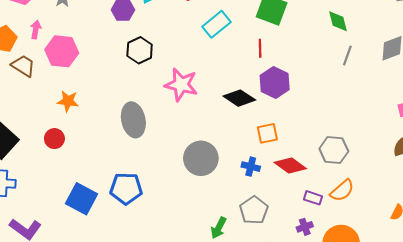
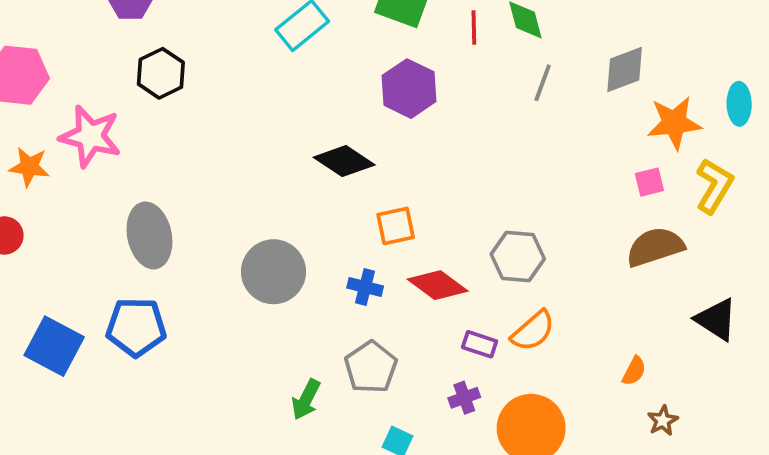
red line: (260, 48) -> (474, 27), moved
purple hexagon: (275, 82) -> (409, 89), moved
pink star: (181, 85) -> (90, 136), moved
gray ellipse: (133, 120) -> (149, 235), moved

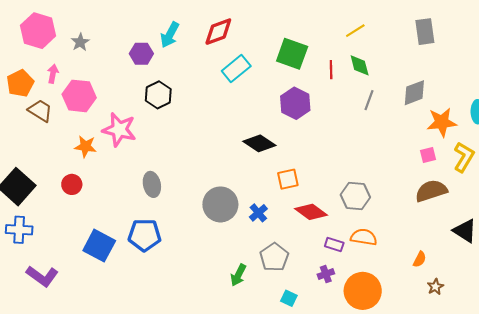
gray ellipse: (149, 235) -> (152, 184), size x0.7
blue cross: (365, 287) -> (258, 213), moved, turned 36
orange semicircle: (533, 331) -> (364, 237), turned -130

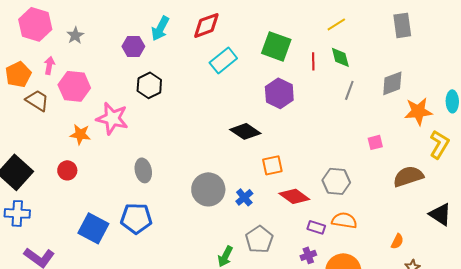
pink square: (428, 155) -> (375, 142), moved

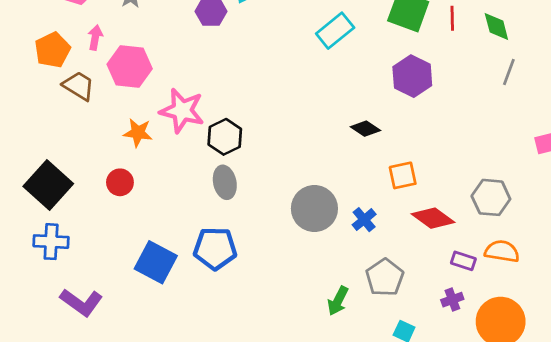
red line: (313, 61) -> (452, 18), moved
black hexagon: (149, 85) -> (225, 137), moved
black diamond: (245, 131) -> (365, 129), size x0.7

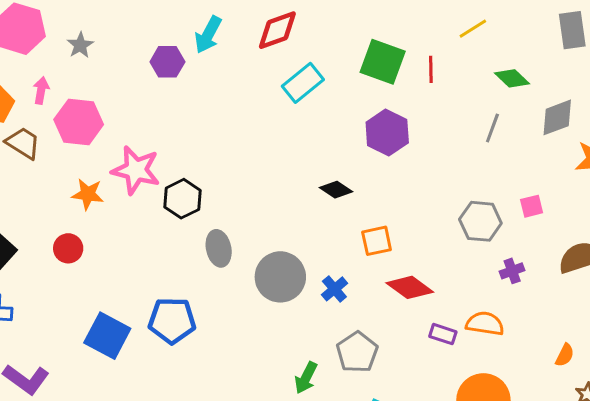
green diamond: (496, 26) -> (512, 78), moved, turned -32
gray ellipse: (225, 182) -> (219, 248), moved
gray hexagon: (491, 197) -> (480, 221), moved
purple cross: (452, 300) -> (512, 271), moved

